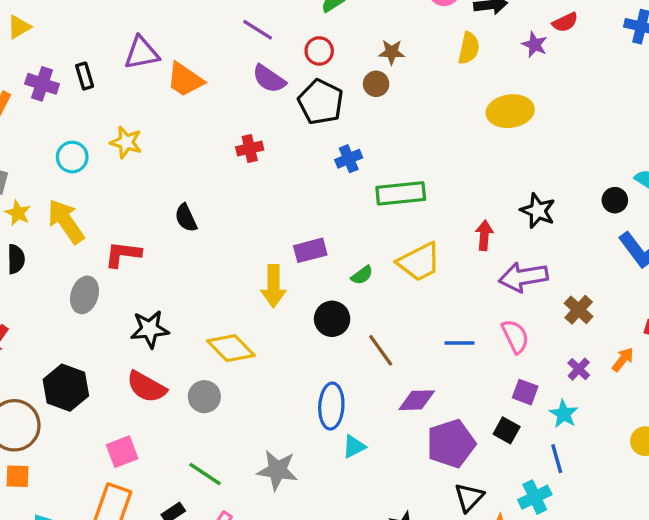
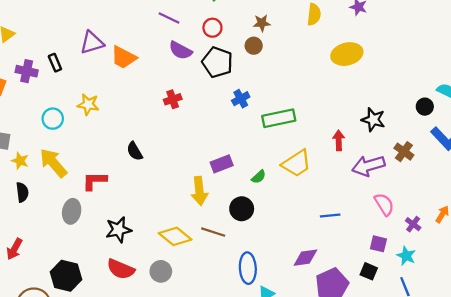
brown cross: (579, 310) -> (404, 152), moved
pink semicircle: (515, 336) -> (384, 204), moved
brown line: (381, 350) -> (213, 232), moved, turned -30

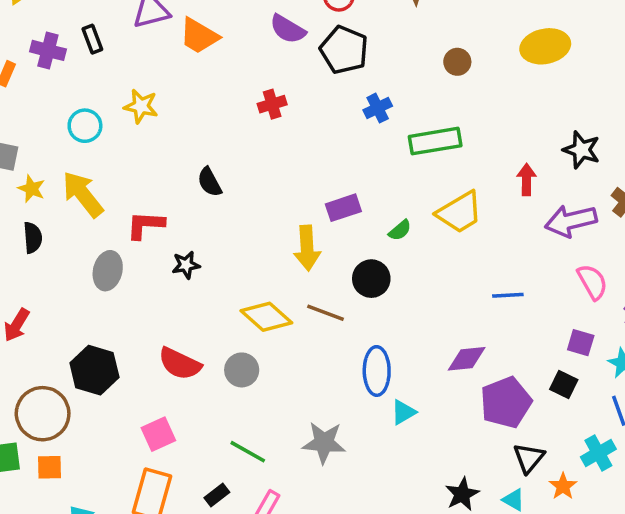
brown circle: (254, 46) -> (457, 62), moved
black star: (119, 230) -> (186, 265), moved, size x0.7

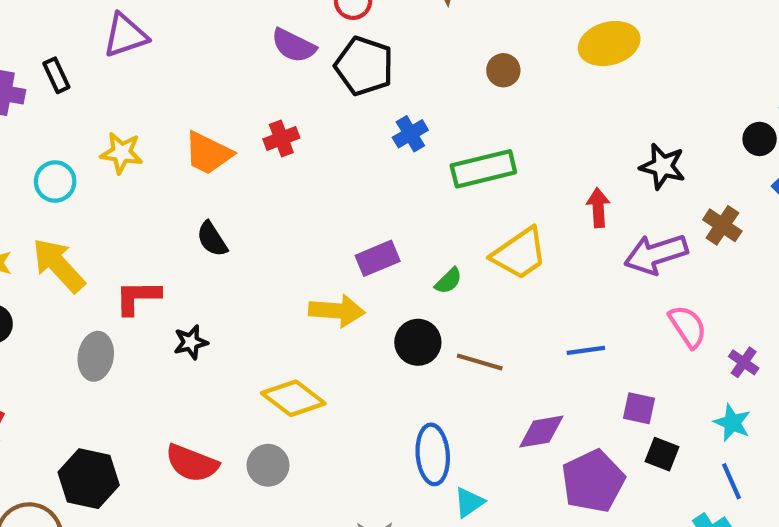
orange trapezoid: (199, 36) -> (208, 153), moved
yellow arrow: (307, 248) -> (337, 311), turned -78
brown line: (326, 313) -> (480, 362), moved
purple square: (581, 343) -> (639, 408), moved

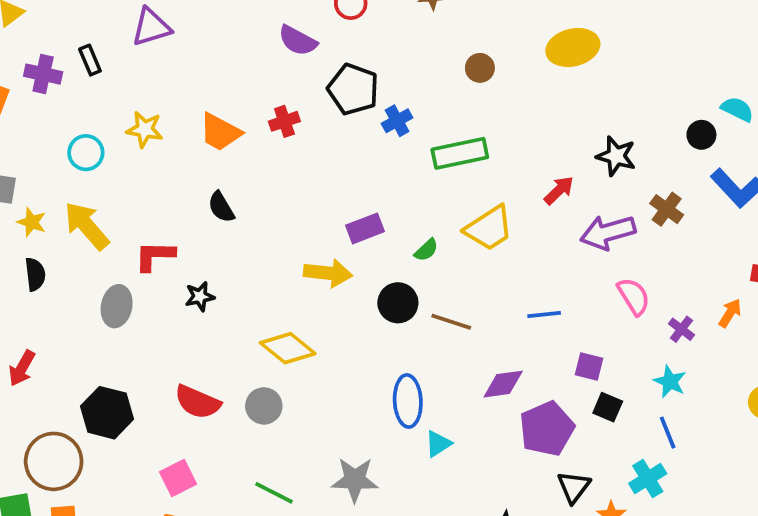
black pentagon: (364, 66) -> (353, 89), moved
red arrow: (598, 208) -> (559, 190), turned 48

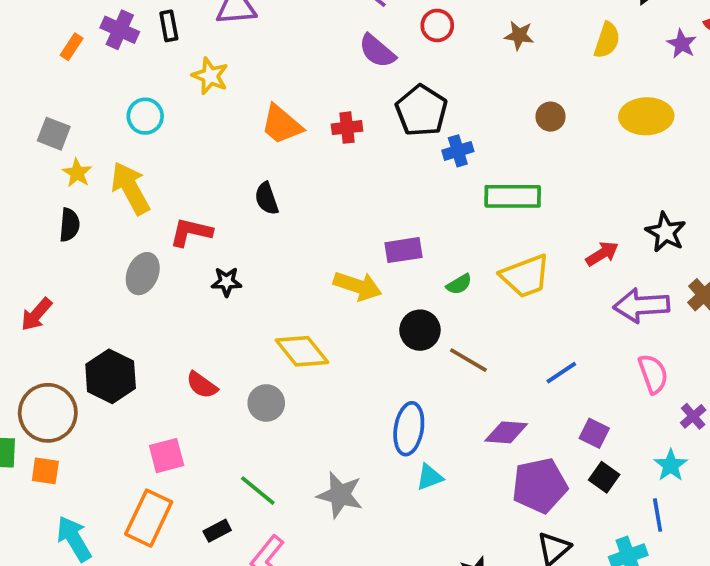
yellow star: (145, 129) -> (210, 76), moved
blue line: (544, 314) -> (561, 373), turned -40
red semicircle: (198, 402) -> (202, 385), size x0.7

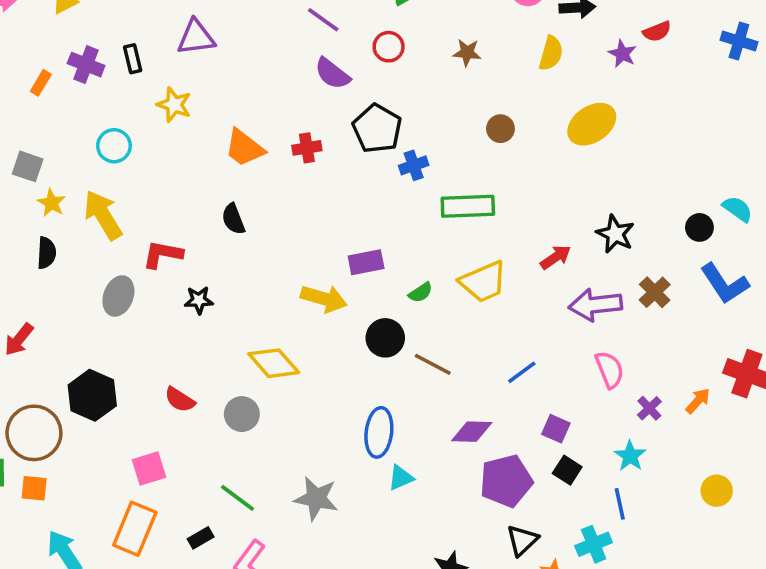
yellow ellipse: (646, 116) -> (592, 124), turned -30

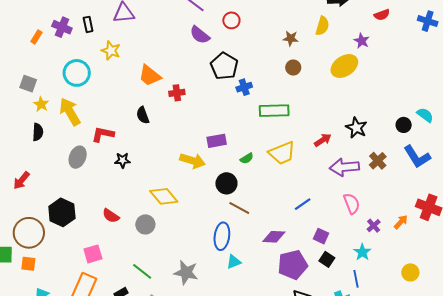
brown star: (467, 53) -> (291, 38), moved
purple star: (622, 54) -> (362, 41), moved
cyan circle: (114, 146) -> (77, 73), size x1.4
red cross: (307, 148) -> (177, 93), moved
brown line: (433, 364) -> (239, 208), moved

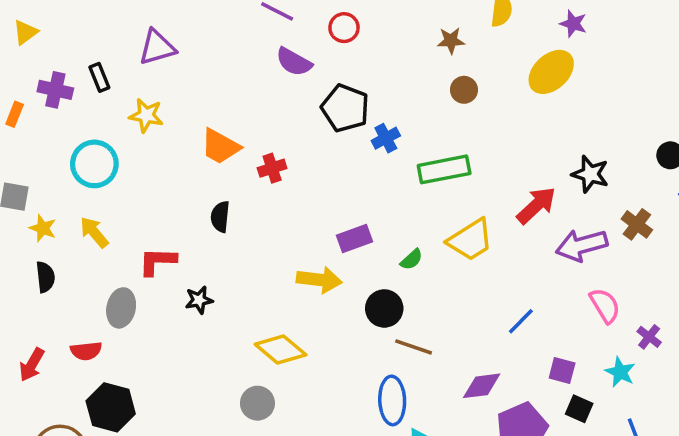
yellow arrow: (70, 112) -> (94, 232), size x0.7
black semicircle: (143, 115) -> (220, 217), turned 36
red arrow: (323, 140) -> (536, 205), size x1.4
red semicircle: (111, 216) -> (86, 351), moved, turned -30
cyan star: (362, 252) -> (620, 372), moved

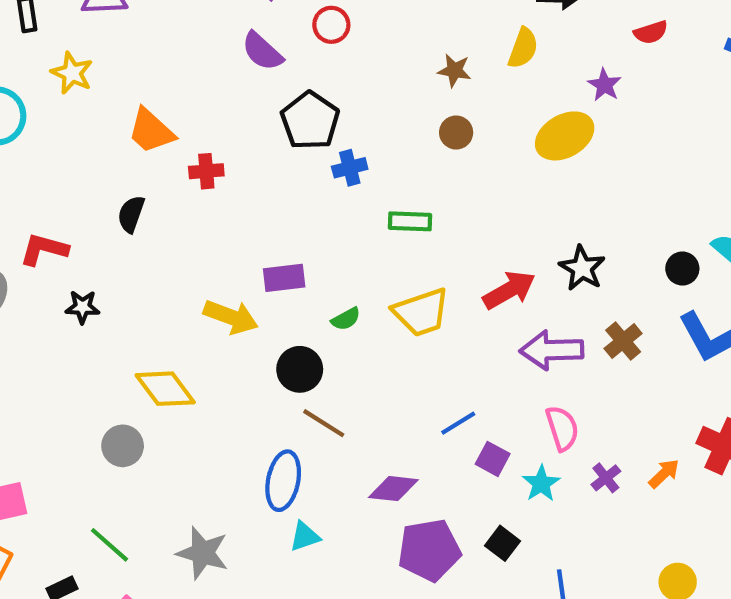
green rectangle: (444, 169) -> (410, 221), size x0.7
purple square: (562, 371) -> (493, 459), moved
cyan star: (620, 372) -> (541, 484), moved

